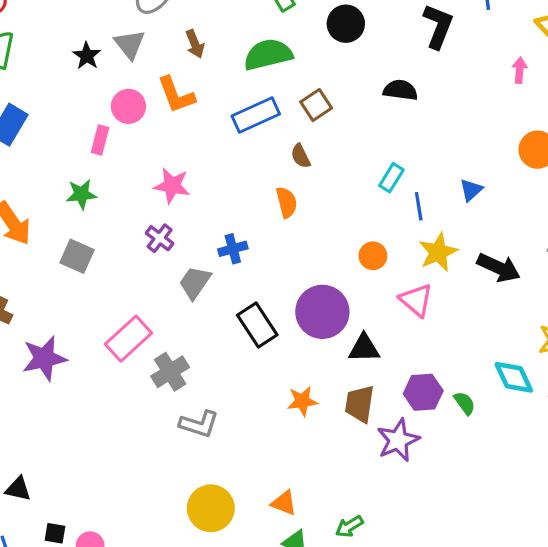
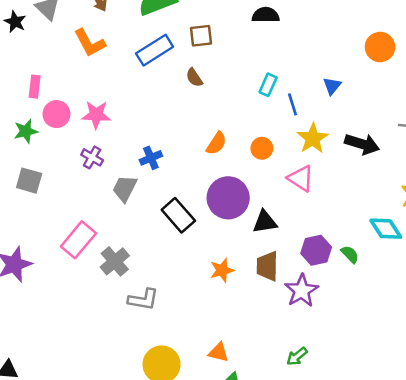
brown square: (316, 105) -> (201, 36), turned 35
pink circle: (128, 106) -> (56, 114), moved
orange semicircle: (287, 202) -> (216, 143), moved, turned 55
green arrow: (349, 526) -> (297, 356), moved

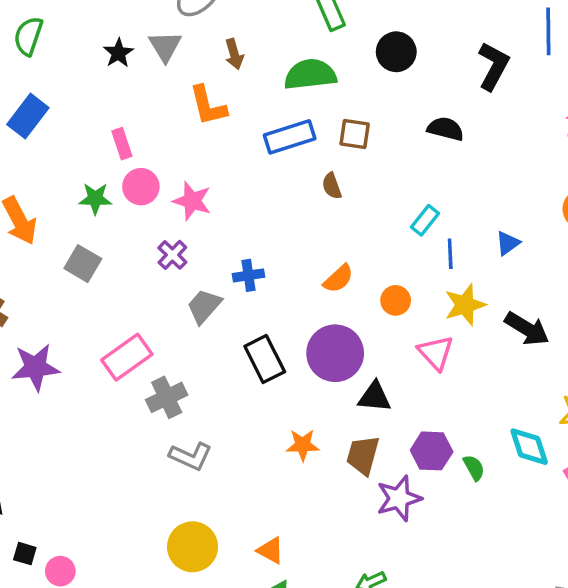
pink rectangle: (35, 87) -> (122, 144), turned -40

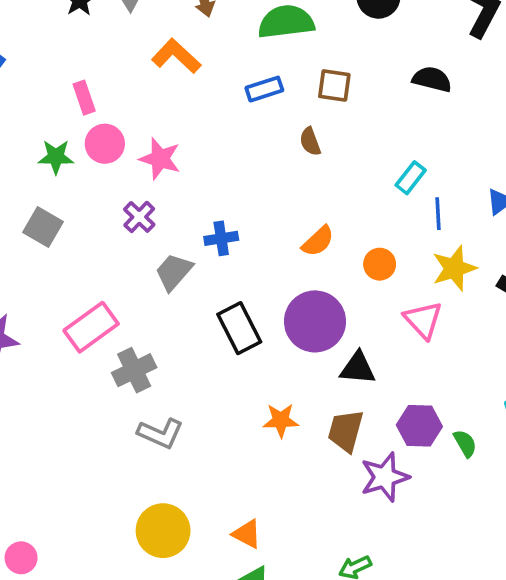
orange L-shape: (208, 106) -> (176, 56), turned 147
blue rectangle: (290, 137) -> (264, 89), size x0.7

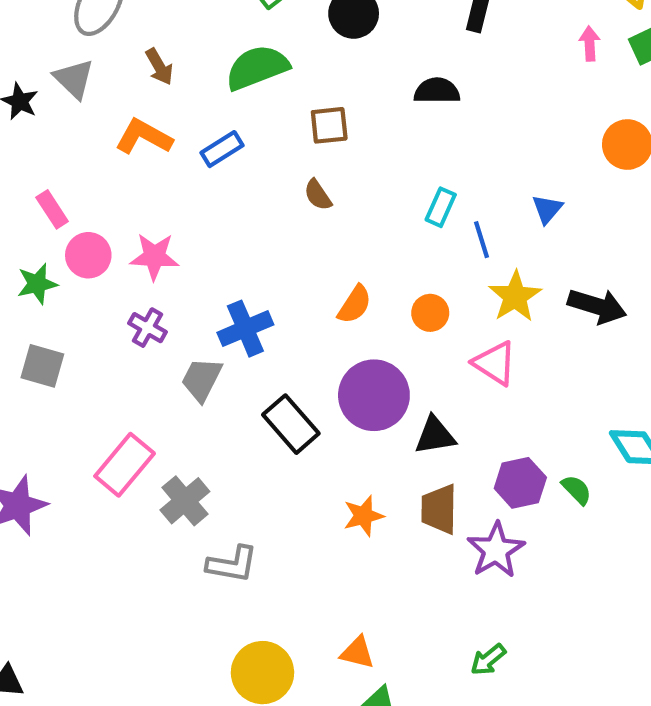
blue rectangle: (264, 89) -> (222, 149), moved
blue cross: (221, 238) -> (245, 329), size x1.4

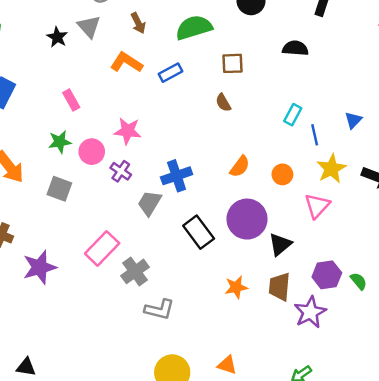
pink circle: (88, 255) -> (92, 152), moved
pink triangle: (495, 363) -> (317, 206), turned 36
black triangle: (435, 435) -> (280, 244), turned -35

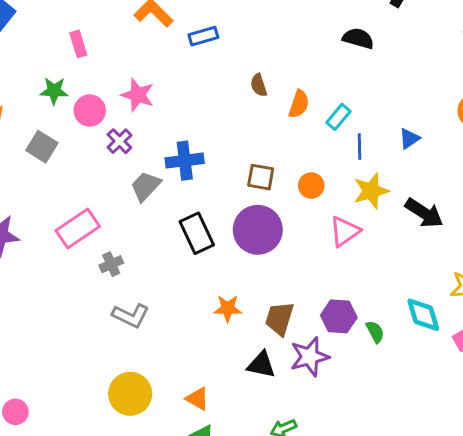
brown square: (233, 63) -> (261, 177), moved
orange semicircle: (240, 167) -> (299, 104), moved, turned -30
black triangle: (280, 244) -> (261, 365), moved, turned 40
gray cross: (135, 271) -> (111, 264), size x0.7

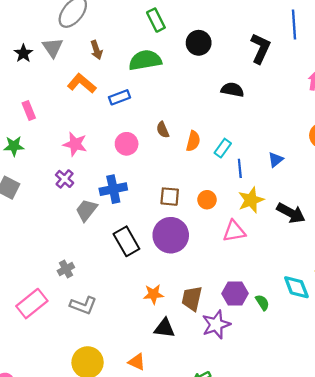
pink circle: (90, 110) -> (127, 144), moved
pink rectangle: (78, 228) -> (32, 304), moved
pink triangle: (345, 232) -> (234, 231), turned 30
black triangle: (261, 365) -> (164, 328), moved

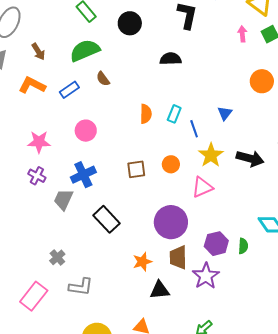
brown semicircle: (163, 130) -> (103, 79), moved
purple circle: (171, 235) -> (171, 222), moved
green semicircle: (262, 302) -> (243, 246), turned 49

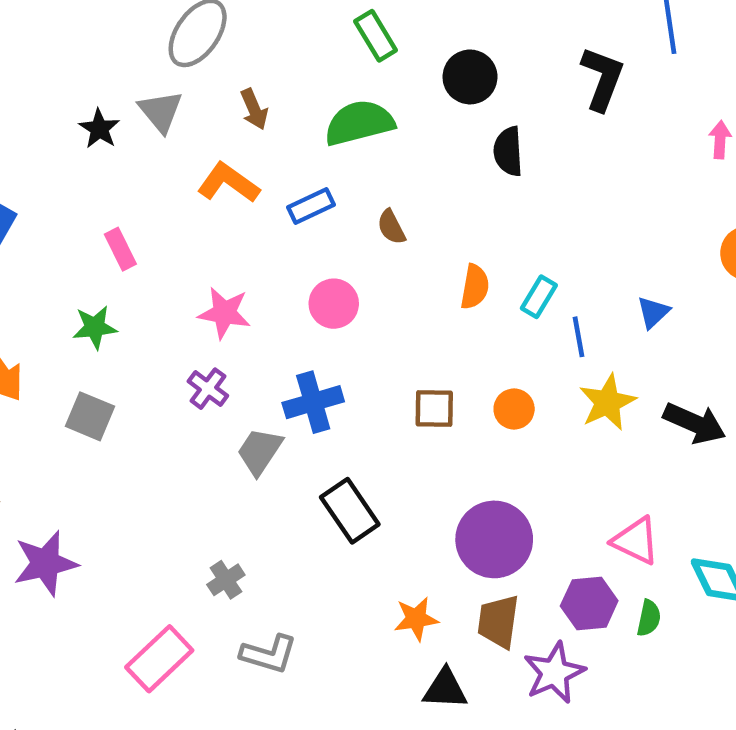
black semicircle: (171, 59) -> (508, 151), moved, turned -100
brown semicircle: (103, 79) -> (391, 227), moved
pink triangle: (202, 187) -> (636, 541), moved, turned 40

